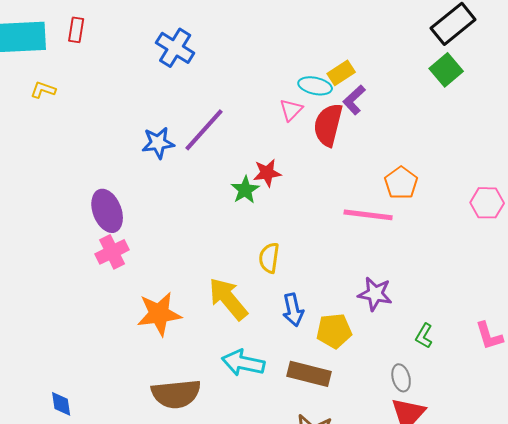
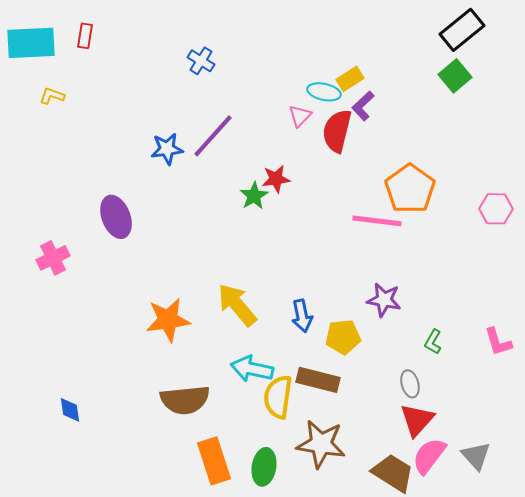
blue cross: (175, 48) -> (201, 61), moved, size x0.7
orange pentagon: (401, 183) -> (410, 189), size x1.5
pink cross: (112, 252) -> (53, 258), moved
yellow semicircle: (269, 258) -> (278, 397), moved, size x1.4

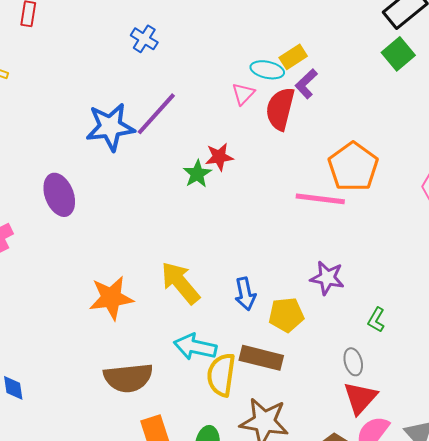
blue star: (167, 149) -> (110, 127), size x1.5

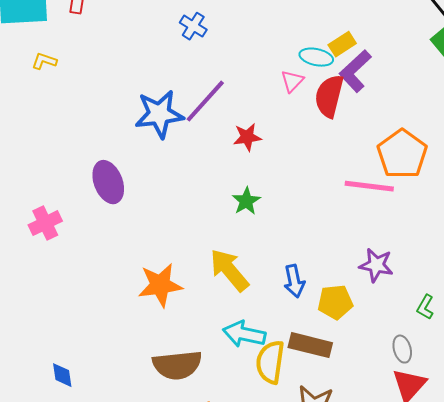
purple L-shape: (306, 84) -> (355, 71), size x1.4
red star: (219, 157) -> (247, 137), moved
green star: (197, 174) -> (246, 201), moved

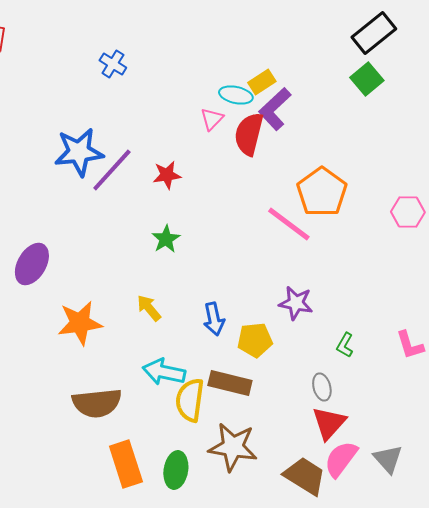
purple line: (205, 101) -> (112, 170), moved
purple ellipse: (108, 182) -> (32, 264), moved, turned 51
pink line: (369, 186) -> (289, 224), turned 30
yellow arrow: (229, 270) -> (149, 308), size x0.6

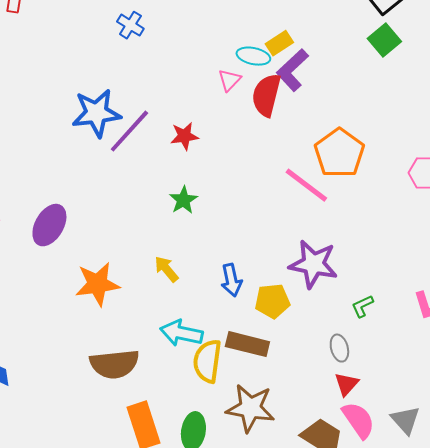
purple star: (296, 303) -> (313, 264), size x1.4
green L-shape: (345, 345) -> (362, 306), turned 35
red triangle: (329, 423) -> (346, 384), size x0.7
pink semicircle: (341, 459) -> (358, 420), turned 108

